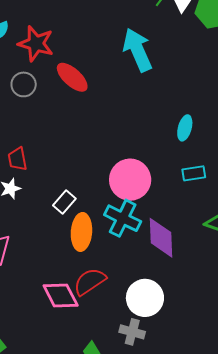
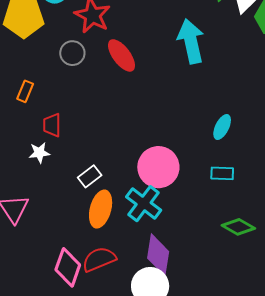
purple diamond: (161, 238) -> (158, 255), moved
pink diamond: (61, 295) -> (68, 267), turned 36

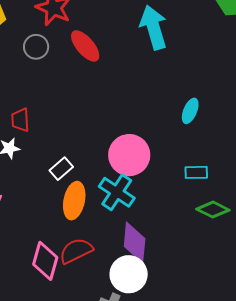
cyan rectangle: (222, 173) -> (196, 172), moved

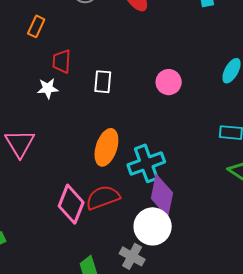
pink circle: (129, 155) -> (169, 82), moved, size x0.6
white rectangle: (61, 169) -> (103, 82), moved, turned -50
cyan cross: (117, 192) -> (146, 163), moved, turned 30

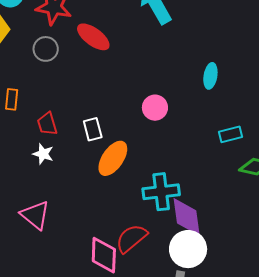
white star: (48, 88) -> (43, 154), turned -30
orange ellipse: (106, 147) -> (113, 158), moved, turned 36
cyan cross: (146, 163) -> (161, 192), turned 33

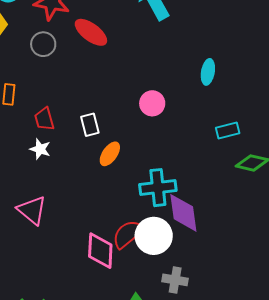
orange ellipse: (113, 158) -> (110, 154), size x0.7
white circle: (188, 249) -> (154, 236), moved

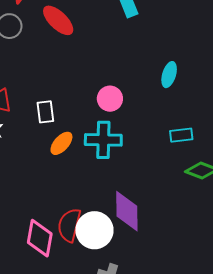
cyan cross: (158, 188) -> (103, 140), moved
red semicircle: (128, 234) -> (69, 225), turned -44

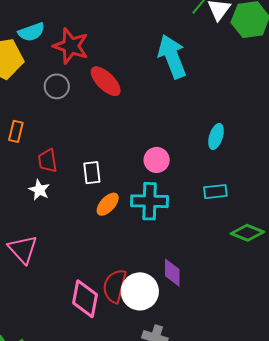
cyan rectangle: (181, 135) -> (215, 192), moved
purple diamond: (127, 211) -> (172, 273), size x0.7

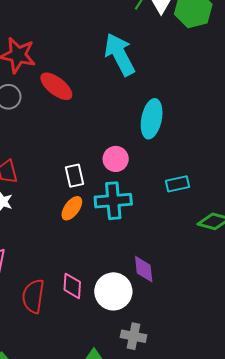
cyan ellipse: (216, 137) -> (152, 119), moved, size x1.5
white rectangle: (92, 173) -> (74, 176), moved
red semicircle: (115, 286) -> (33, 296), moved
pink diamond: (85, 299) -> (72, 286), moved, size x0.7

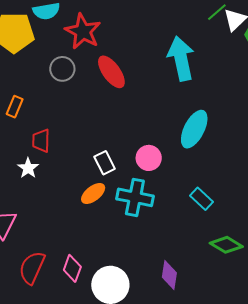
white rectangle: (74, 176) -> (105, 163), turned -30
cyan rectangle: (178, 184) -> (201, 199), turned 40
purple diamond: (144, 269) -> (169, 275), moved

